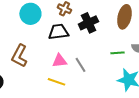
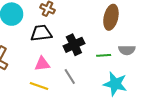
black cross: (88, 23) -> (74, 45), moved
gray line: (80, 65) -> (70, 76), moved

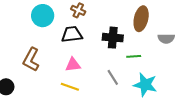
black cross: (74, 45) -> (113, 38), moved, turned 30
gray semicircle: (127, 50) -> (166, 39), moved
gray line: (70, 76) -> (113, 77), moved

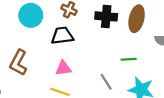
black cross: (113, 38) -> (106, 16), moved

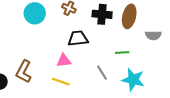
black trapezoid: (62, 36) -> (78, 38), moved
brown L-shape: (18, 63) -> (24, 72), moved

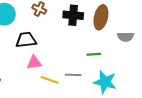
black trapezoid: (78, 38) -> (26, 40), moved
gray line: (102, 73) -> (73, 75), turned -56
yellow line: (61, 82) -> (50, 80), moved

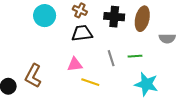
black trapezoid: (26, 40) -> (82, 33), moved
gray line: (73, 75) -> (111, 58), moved, turned 70

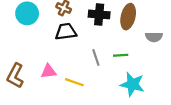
pink triangle: (75, 64) -> (49, 71), moved

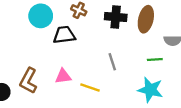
black trapezoid: (66, 32) -> (64, 35), moved
green line: (121, 55) -> (155, 60), moved

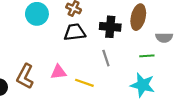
black cross: (116, 17) -> (110, 27), moved
black trapezoid: (64, 35) -> (75, 32), moved

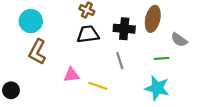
cyan circle: (37, 14) -> (31, 21), moved
gray semicircle: (164, 38) -> (179, 40), turned 35
brown L-shape: (25, 76) -> (37, 52), moved

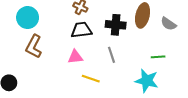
gray semicircle: (179, 40) -> (168, 24), moved
green line: (162, 58) -> (158, 57), moved
pink triangle: (71, 75) -> (75, 57), moved

